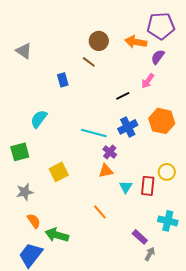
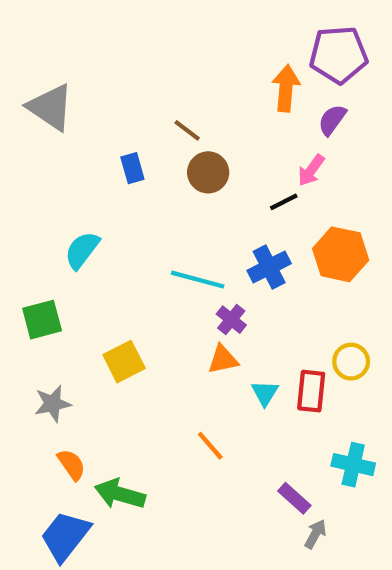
brown circle: (99, 41) -> (208, 172), moved
orange arrow: (136, 42) -> (286, 88), turned 85
gray triangle: (24, 51) -> (50, 107), size x1.4
black line: (123, 96) -> (284, 202), moved

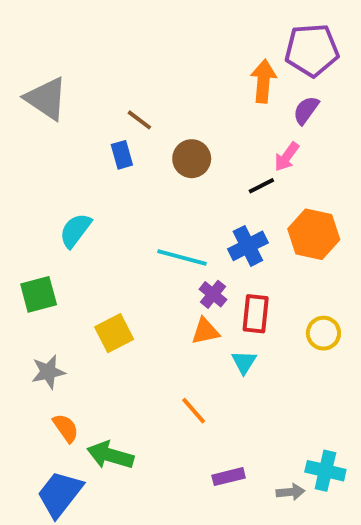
brown line: (187, 130) -> (139, 120), moved
red rectangle: (311, 391) -> (256, 314), moved
cyan cross: (353, 465) -> (325, 471), moved
purple rectangle: (294, 498) -> (229, 477), moved, turned -56
gray arrow: (315, 534) -> (291, 492), turned 56

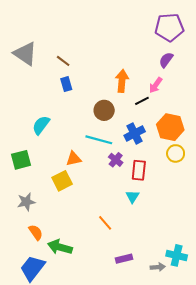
orange arrow: (263, 81) -> (122, 81), moved
brown line: (139, 120) -> (63, 61), moved
brown circle: (192, 159) -> (104, 110), moved
orange triangle: (205, 331) -> (74, 159), moved
yellow circle: (323, 333) -> (176, 153), moved

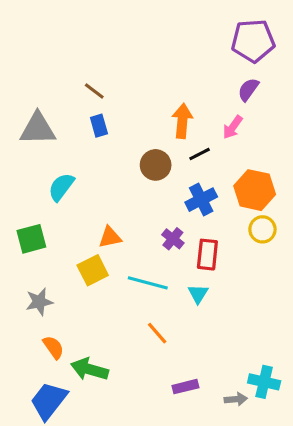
gray triangle: (25, 54) -> (38, 129), moved, turned -35
black line: (142, 101) -> (200, 154), moved
cyan line: (99, 140) -> (148, 283), moved

